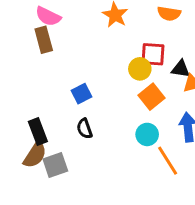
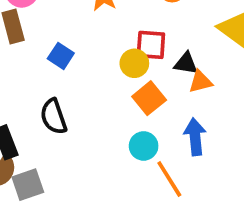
blue square: (82, 94) -> (61, 56), moved, turned -30
black semicircle: (84, 129) -> (54, 117), moved, size x1.4

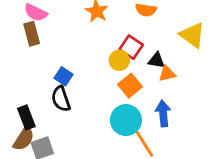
red square: (151, 45) -> (131, 47), turned 30
blue square: (61, 56) -> (64, 76), moved
cyan circle: (144, 146) -> (126, 120), size x1.5

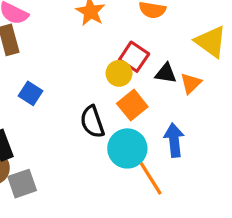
orange triangle: (167, 74) -> (191, 83), moved, turned -30
blue square: (64, 76) -> (30, 93), moved
black semicircle: (61, 99) -> (92, 122), moved

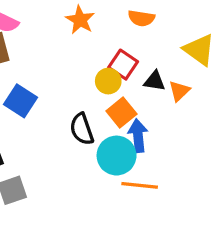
blue square: (30, 93) -> (21, 101), size x1.4
blue arrow: (174, 140) -> (138, 136), moved
orange line: (151, 179) -> (140, 185), turned -52

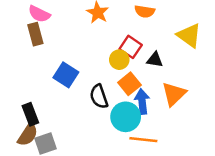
orange triangle: (179, 91) -> (174, 94), moved, size x1.5
blue square: (21, 101) -> (66, 75), moved

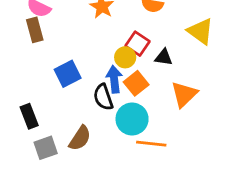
blue square: (66, 75) -> (68, 74), turned 30
blue arrow: (142, 102) -> (114, 79), moved
brown semicircle: (28, 135) -> (80, 138), moved

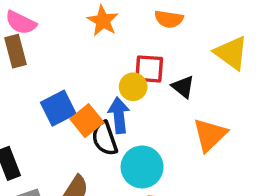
red square: (137, 44) -> (149, 69), turned -30
black triangle: (164, 57) -> (183, 87), turned 30
orange square: (136, 83) -> (87, 121), moved

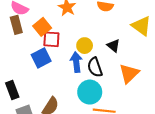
red square: (149, 69) -> (51, 39), moved
orange square: (87, 121) -> (42, 27), moved
black semicircle: (105, 138) -> (95, 67), moved

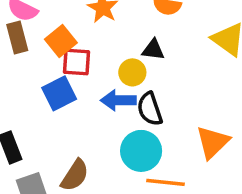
black triangle: (114, 46) -> (153, 50), moved, turned -32
blue arrow: (76, 62) -> (118, 100), turned -84
orange triangle: (129, 73) -> (213, 142), moved

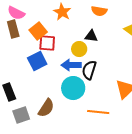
black semicircle: (150, 109) -> (89, 70), turned 36
cyan circle: (141, 151) -> (73, 88), moved

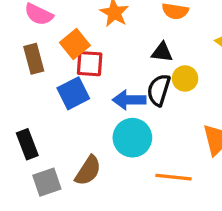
brown rectangle: (13, 29) -> (34, 59), moved
yellow circle: (79, 49) -> (185, 79), moved
black semicircle: (89, 70) -> (159, 90), moved

